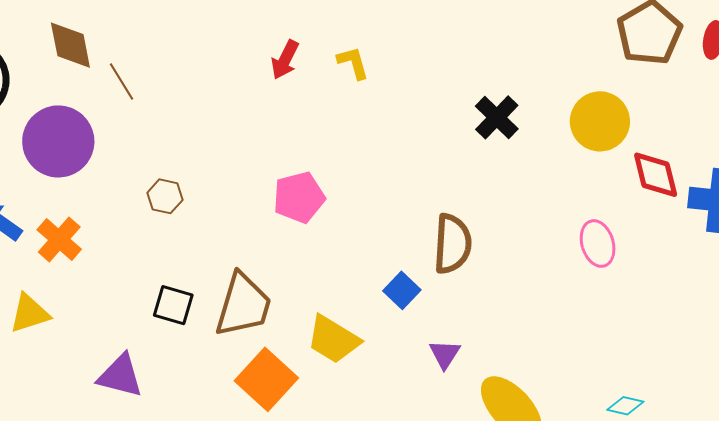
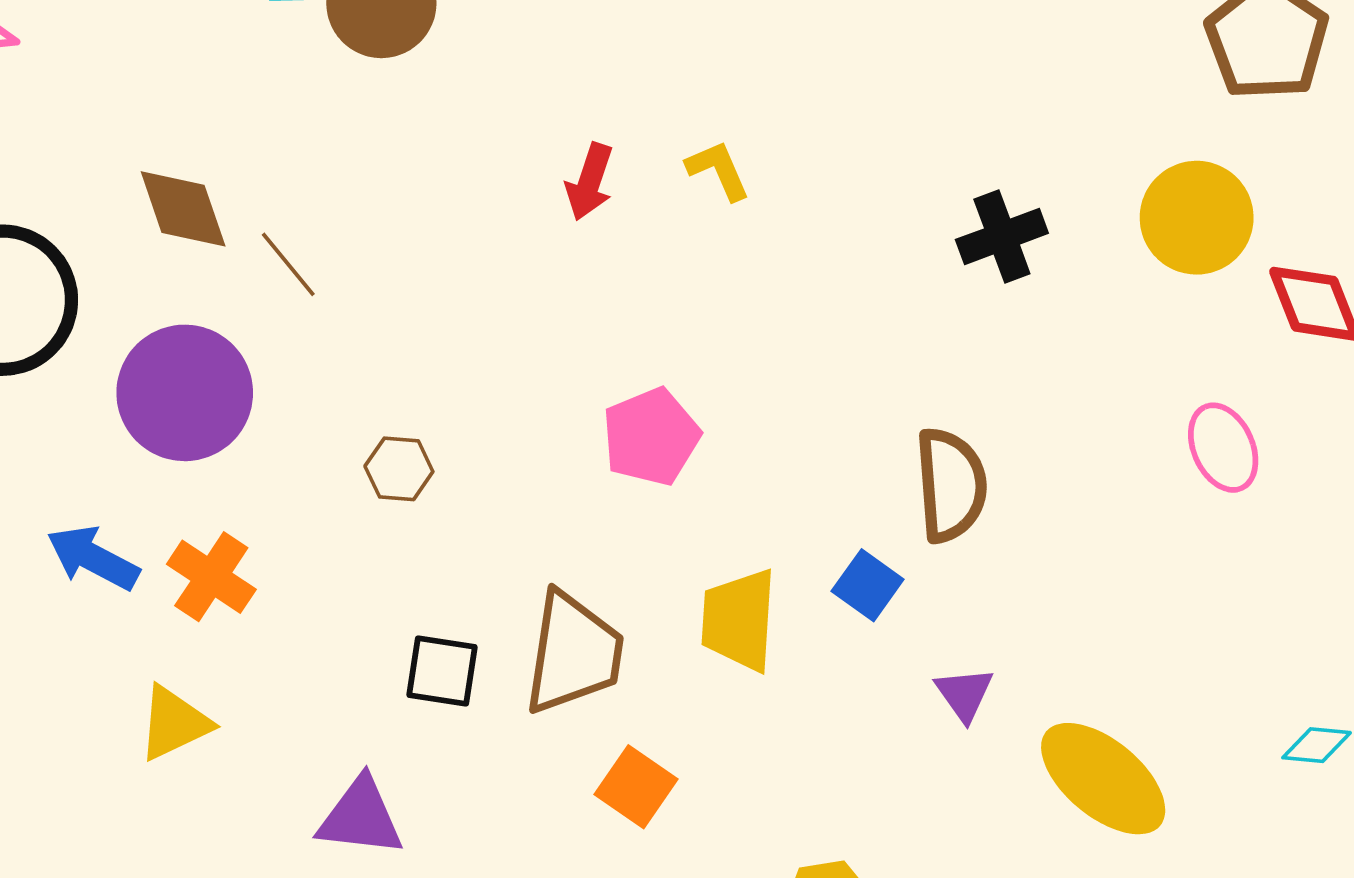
black cross: (497, 117) -> (1002, 236), turned 33
yellow trapezoid: (333, 339) -> (739, 620), moved, turned 70
orange square: (266, 379) -> (636, 787), size x0.7

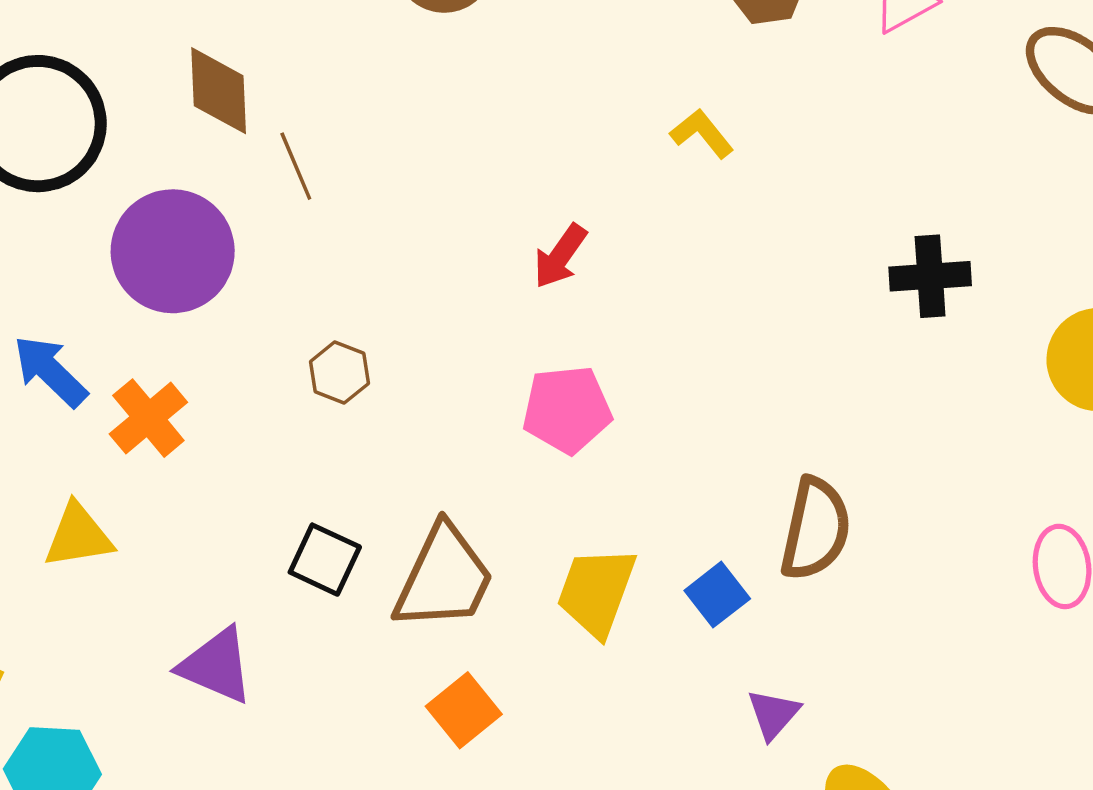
yellow L-shape: (718, 170) -> (702, 134), moved, turned -32
red arrow: (590, 182) -> (560, 256), moved
black cross: (1002, 236) -> (930, 276), moved

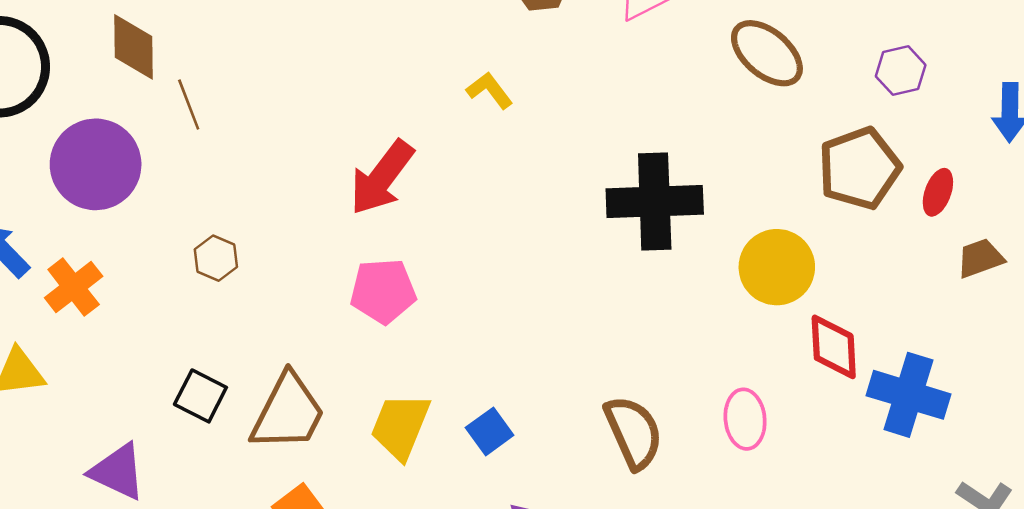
red arrow: (560, 256) -> (382, 178), size x1.6
black cross: (930, 276) -> (655, 201), size x1.6
brown semicircle: (815, 529) -> (634, 432), moved, turned -38

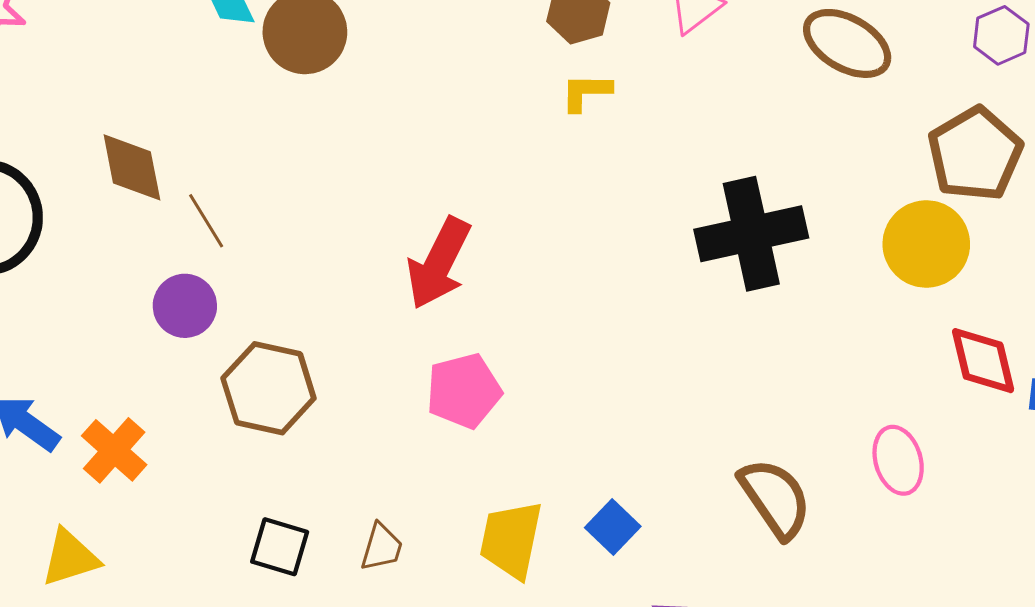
yellow L-shape: (490, 90) -> (586, 92), moved, turned -42
purple circle: (96, 164) -> (185, 306), moved, size x0.6
brown hexagon: (216, 258) -> (268, 388), size x1.8
yellow circle: (777, 267) -> (926, 244), moved
brown trapezoid: (288, 412) -> (382, 547), size x0.5

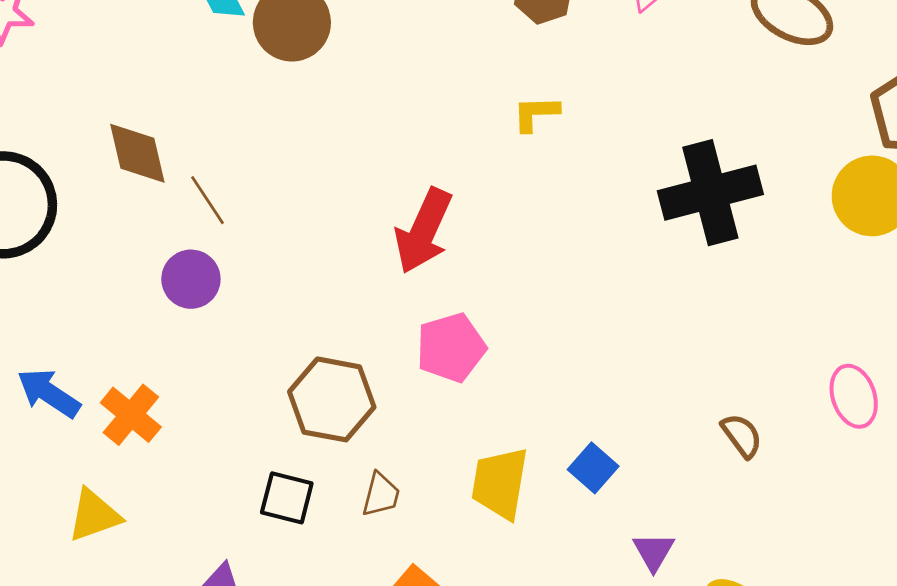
yellow L-shape: (586, 92) -> (536, 113), moved
brown hexagon: (268, 388) -> (332, 399), moved
brown semicircle: (775, 498) -> (742, 436), size x0.6

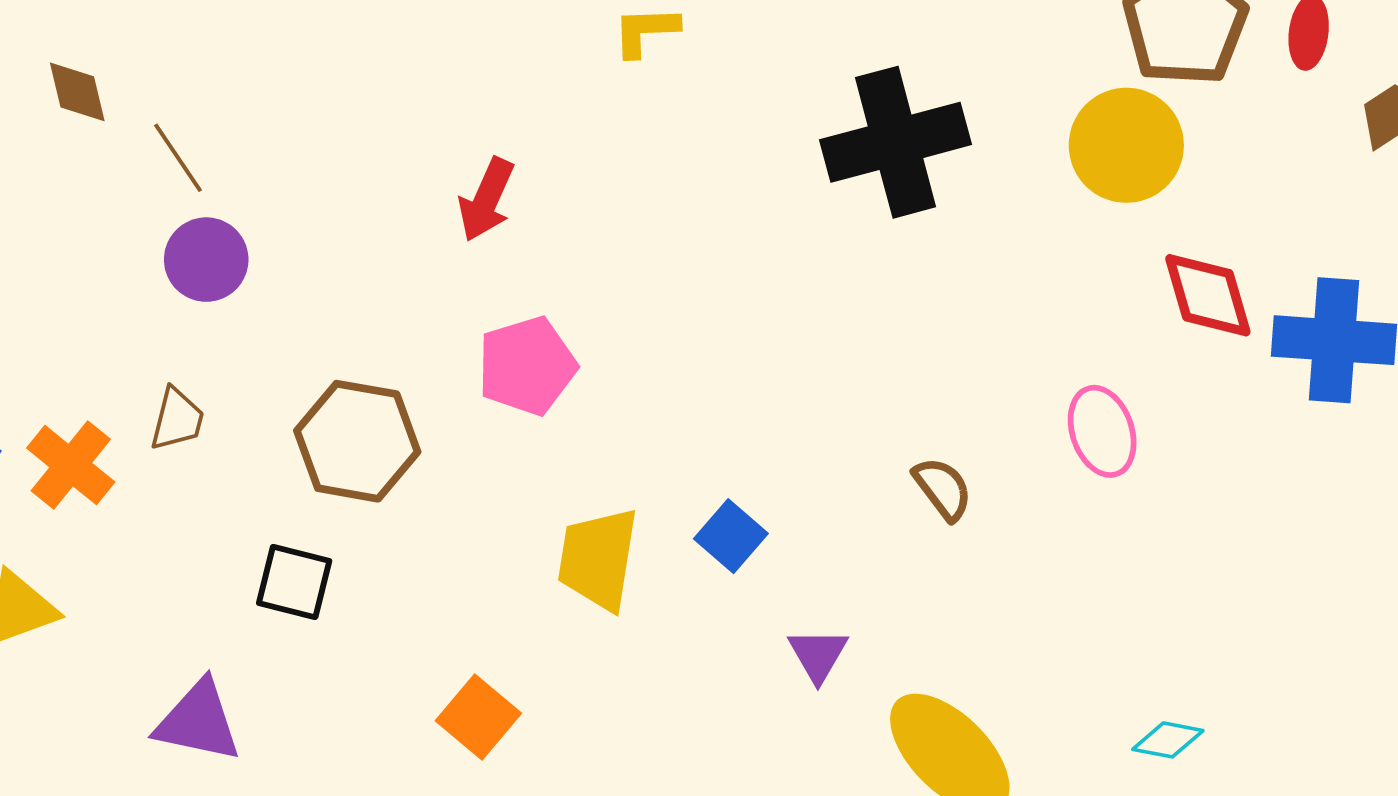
brown diamond: (137, 153) -> (77, 92), size x0.7
red arrow: (423, 231) -> (486, 200), size x0.7
purple circle: (191, 279) -> (206, 260), moved
brown trapezoid: (381, 495) -> (177, 419), moved

